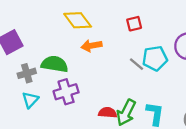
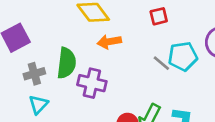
green semicircle: (55, 64) -> (66, 63), turned 88
purple cross: (66, 92) -> (92, 83), moved, turned 30

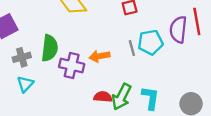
orange arrow: (109, 42) -> (99, 56), moved
gray line: (161, 63) -> (132, 48), turned 35

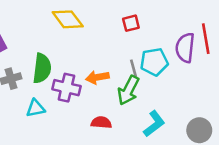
cyan triangle: (25, 84) -> (36, 108), moved, turned 36
green arrow: (121, 97) -> (128, 90), moved
cyan L-shape: (150, 98) -> (154, 124), turned 45

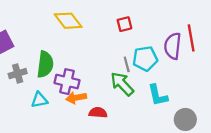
orange arrow: (97, 77) -> (76, 98), moved
green arrow: (128, 90) -> (122, 84), turned 110
cyan L-shape: (154, 124) -> (158, 95), moved, turned 115

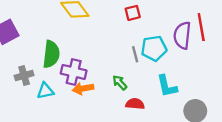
gray cross: (18, 74) -> (24, 75), moved
green arrow: (122, 84) -> (120, 83), moved, size x0.6
red semicircle: (98, 113) -> (135, 104), moved

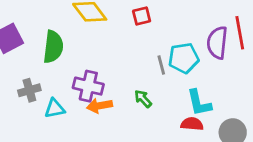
red square: (133, 13) -> (142, 16), moved
green semicircle: (51, 54) -> (53, 47), moved
red semicircle: (135, 104) -> (192, 124), moved

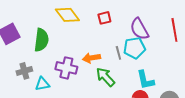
purple semicircle: (217, 43) -> (139, 29), moved, turned -35
green arrow: (143, 99) -> (105, 77), size x1.5
orange arrow: (99, 106) -> (91, 58), moved

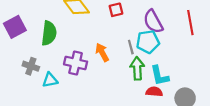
orange arrow: (91, 58) -> (102, 52), turned 72
gray cross: (24, 71) -> (31, 66), turned 35
green arrow: (105, 77) -> (137, 68), moved, turned 40

